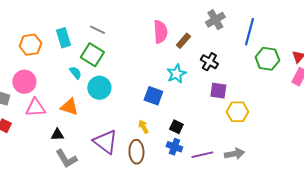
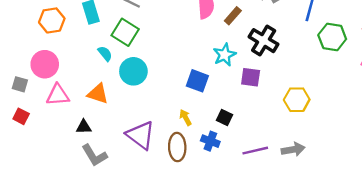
black cross: (209, 62) -> (264, 41), size x1.4
purple square: (218, 91) -> (251, 77), moved
blue cross: (174, 147) -> (210, 141), moved

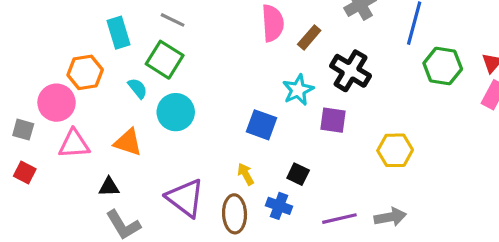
orange hexagon: (52, 20) -> (85, 72), moved

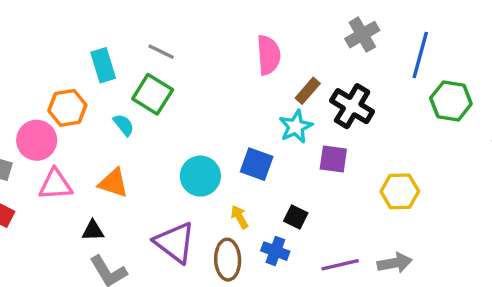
brown rectangle: (309, 37) -> (308, 91), moved
cyan circle: (176, 112) -> (200, 176), moved

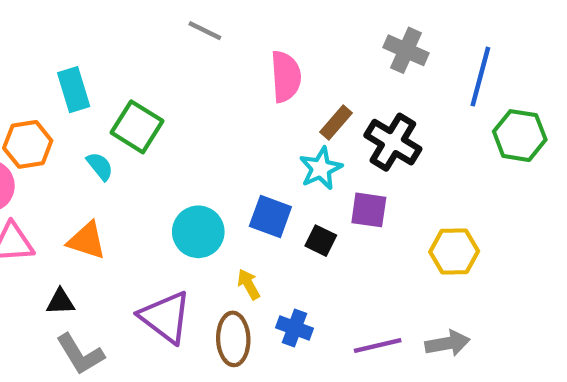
gray cross: (362, 35) -> (406, 50), turned -36
gray line: (161, 52) -> (205, 31), moved
black square: (296, 217) -> (321, 241), moved

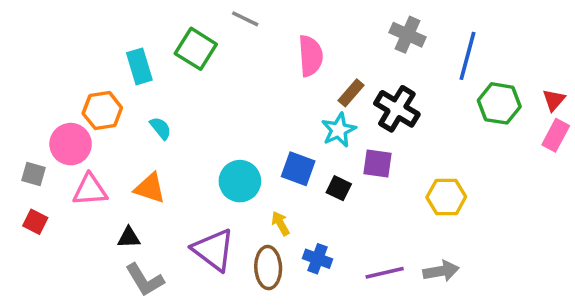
green square: (137, 127) -> (196, 49), moved

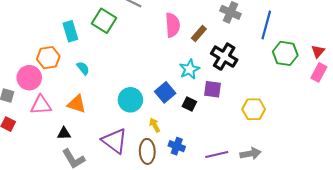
brown rectangle: (351, 93) -> (199, 33), moved
blue square: (298, 169) -> (165, 92), turned 30

